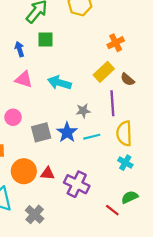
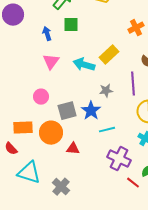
yellow rectangle: (104, 72) -> (109, 55), moved
pink triangle: (24, 79) -> (51, 62), turned 48
cyan line: (92, 137) -> (107, 130), moved
orange circle: (24, 171) -> (51, 133), moved
purple cross: (77, 184) -> (119, 159), moved

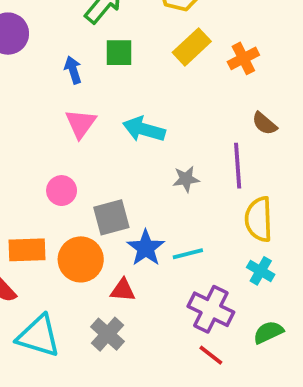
yellow rectangle: (109, 55) -> (192, 47), moved
blue star: (91, 111) -> (146, 248), moved
red line: (133, 183) -> (211, 355), moved
gray cross: (61, 187) -> (107, 334), moved

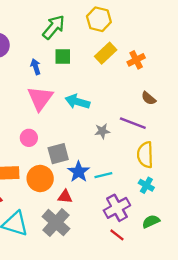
pink triangle: (81, 124) -> (40, 98), size x1.4
purple line: (238, 166) -> (133, 123), turned -65
purple cross: (211, 309) -> (117, 208), turned 35
gray cross: (107, 334) -> (56, 223), size x1.4

